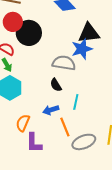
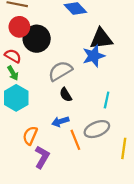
gray semicircle: (64, 63) -> (60, 71), moved, turned -40
cyan line: (76, 102) -> (107, 100), moved
gray ellipse: (84, 142) -> (97, 129), moved
purple L-shape: (34, 143) -> (42, 157), turned -150

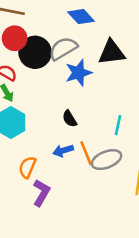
blue star: (94, 56) -> (78, 73), moved
gray semicircle: (60, 71) -> (63, 48), moved
orange line: (75, 140) -> (86, 153), moved

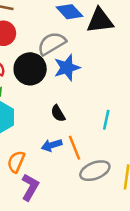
black circle: (35, 52) -> (30, 69), moved
black triangle: (112, 52) -> (100, 21), moved
gray ellipse: (107, 160) -> (95, 171), moved

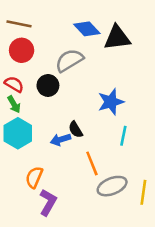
blue star: (67, 68) -> (111, 102), moved
black circle: (30, 69) -> (48, 85), size x0.7
blue arrow: (52, 145) -> (61, 140), moved

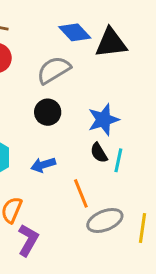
black circle: (48, 85) -> (48, 112), moved
black semicircle: (76, 129) -> (99, 153), moved

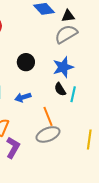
black triangle: (111, 43) -> (68, 16), size x0.6
gray semicircle: (54, 70) -> (66, 34), moved
gray ellipse: (105, 220) -> (48, 134), moved

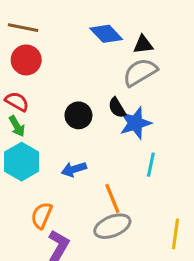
black semicircle: (60, 89) -> (117, 108), moved

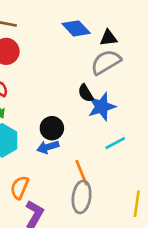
black circle: (78, 115) -> (52, 128), moved
cyan line: (151, 165) -> (115, 143), turned 50
gray ellipse: (112, 226) -> (82, 197), turned -60

